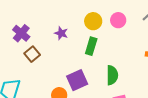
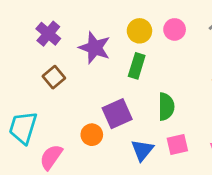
purple cross: (21, 33) -> (48, 34), moved
purple star: (61, 33) -> (95, 48), size x1.6

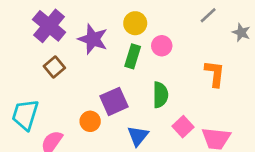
pink circle: (175, 29) -> (162, 46), moved
purple cross: (48, 34) -> (49, 26), size x1.4
pink square: (177, 144) -> (183, 127), moved, turned -30

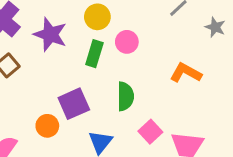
orange L-shape: (215, 74) -> (186, 73), turned -68

